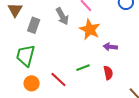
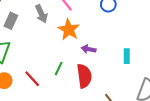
green line: (83, 68) -> (59, 69), turned -48
red semicircle: (108, 73) -> (84, 76), size x1.6

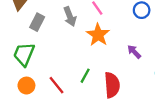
purple arrow: (89, 49) -> (134, 52), moved, turned 32

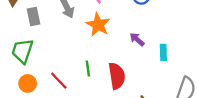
gray rectangle: (37, 22) -> (33, 17), turned -35
green line: (85, 76) -> (88, 68), turned -32

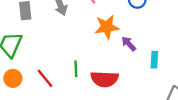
orange star: (98, 25) -> (107, 27), moved, turned 30
red semicircle: (117, 76) -> (104, 79), turned 96

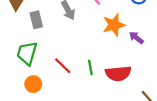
red line: (45, 78) -> (63, 66), moved

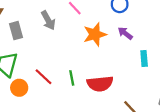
purple arrow: (136, 38) -> (125, 33), moved
orange circle: (33, 84) -> (19, 88), moved

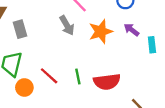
gray arrow: (48, 20) -> (67, 25), moved
cyan rectangle: (144, 58) -> (152, 45), moved

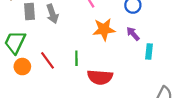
gray arrow: (67, 25) -> (52, 14), moved
green line: (78, 76) -> (76, 58), moved

